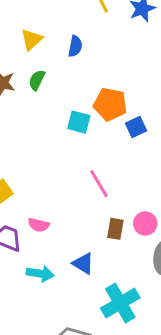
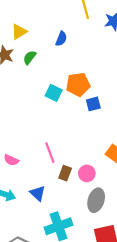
yellow triangle: (32, 40) -> (19, 32), moved
orange pentagon: (110, 104) -> (78, 84), turned -30
pink line: (99, 184) -> (50, 153), moved

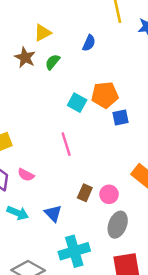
pink line: (50, 153) -> (66, 144), moved

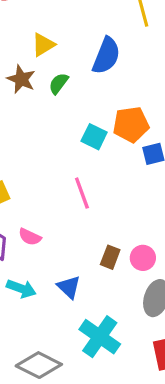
blue semicircle: (89, 43) -> (106, 56), size x1.6
cyan cross: (74, 251) -> (100, 337), turned -36

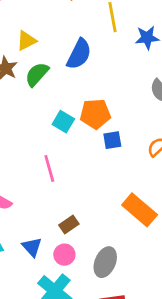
green semicircle: (59, 83) -> (37, 74), size x1.4
brown rectangle: (110, 257) -> (69, 225), turned 30
pink circle: (143, 258) -> (64, 255), moved

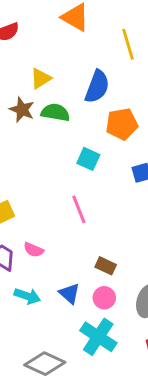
green semicircle: (37, 74) -> (55, 112), turned 64
orange pentagon: (95, 114) -> (122, 124), moved
brown rectangle: (69, 225) -> (106, 266), turned 66

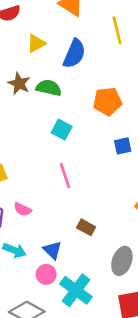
yellow triangle: (41, 78) -> (36, 43), moved
blue semicircle: (97, 87) -> (74, 54), moved
cyan square: (88, 159) -> (62, 130), moved
pink circle: (104, 298) -> (46, 274), moved

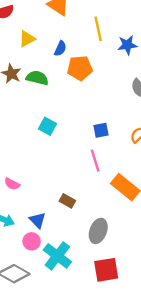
blue semicircle: (74, 54) -> (60, 48), size x0.6
orange pentagon: (108, 101) -> (80, 68), moved
cyan square: (62, 130) -> (48, 126), moved
pink line: (65, 176) -> (95, 161), moved

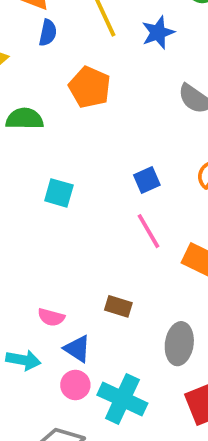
blue semicircle: (60, 48) -> (48, 33), moved
orange pentagon: (80, 68) -> (90, 87), turned -30
pink semicircle: (12, 184) -> (51, 317), moved

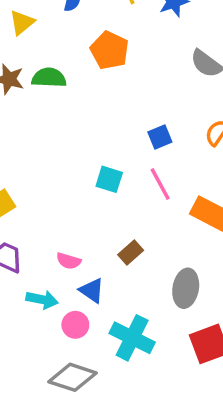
cyan square: (59, 193) -> (109, 179), moved
brown rectangle: (118, 306) -> (131, 253), turned -60
pink circle: (75, 385) -> (75, 325), moved

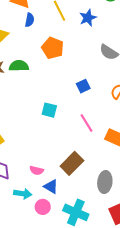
blue square: (160, 137) -> (83, 86), moved
cyan square: (109, 179) -> (49, 110), moved
brown rectangle: (131, 253) -> (72, 163), size x1.6

